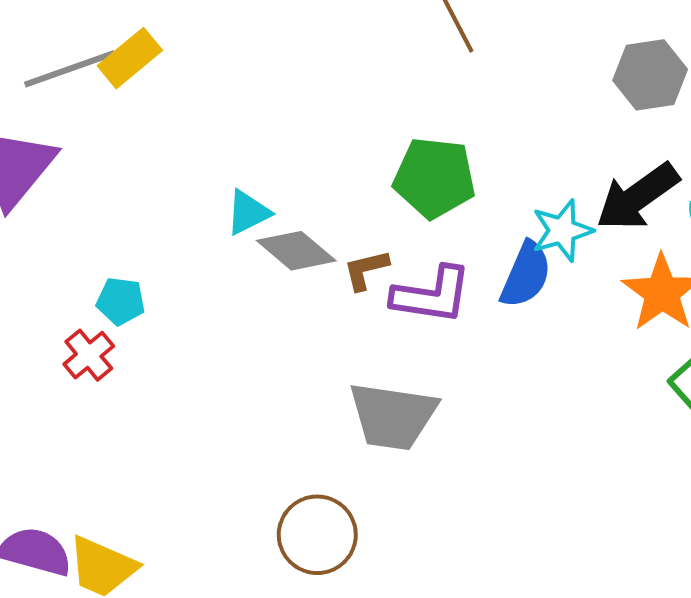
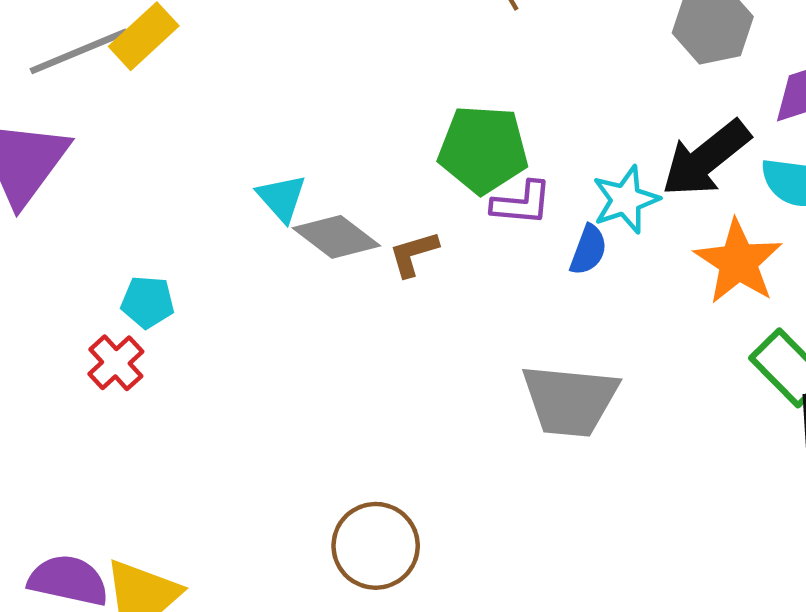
cyan triangle: (248, 212) -> (282, 198), turned -42
blue semicircle: (526, 275) -> (588, 250), size x0.7
purple L-shape: (432, 295) -> (522, 203), moved, size x0.7
gray trapezoid: (393, 416) -> (570, 400), moved

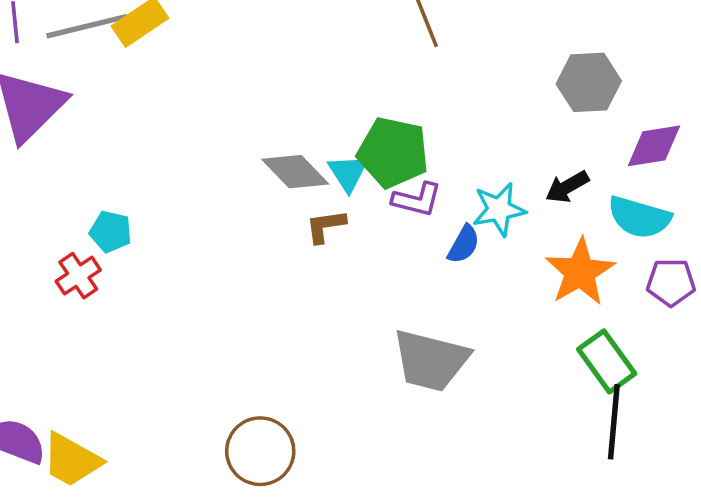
black arrow: (706, 159) -> (567, 187), size x0.6
cyan triangle: (282, 198) -> (348, 173), moved
gray diamond: (336, 237) -> (295, 172), moved

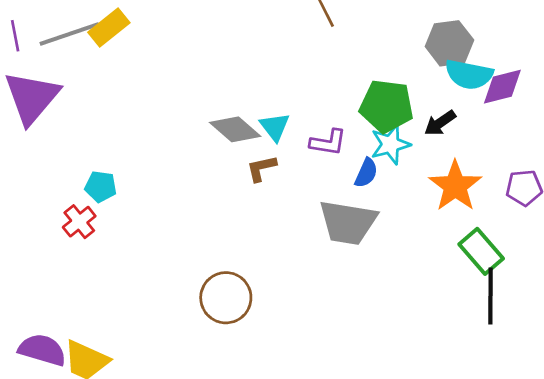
green pentagon: (393, 152) -> (387, 106), moved
cyan semicircle: (639, 217) -> (469, 74), moved
gray trapezoid: (431, 360) -> (348, 222), moved
brown circle: (260, 451) -> (226, 298), moved

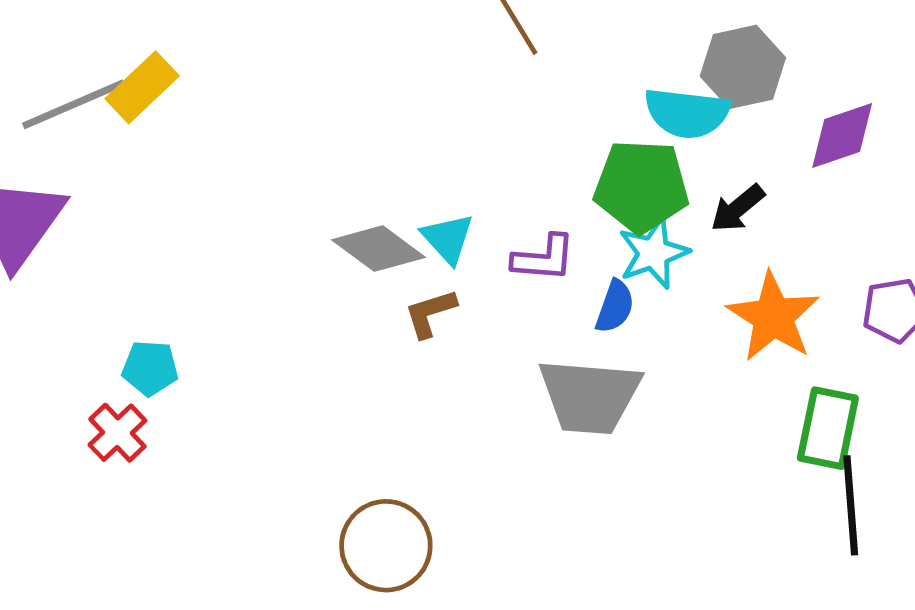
cyan semicircle: (469, 74) -> (687, 113), moved
green rectangle: (481, 251) -> (828, 428), turned 57

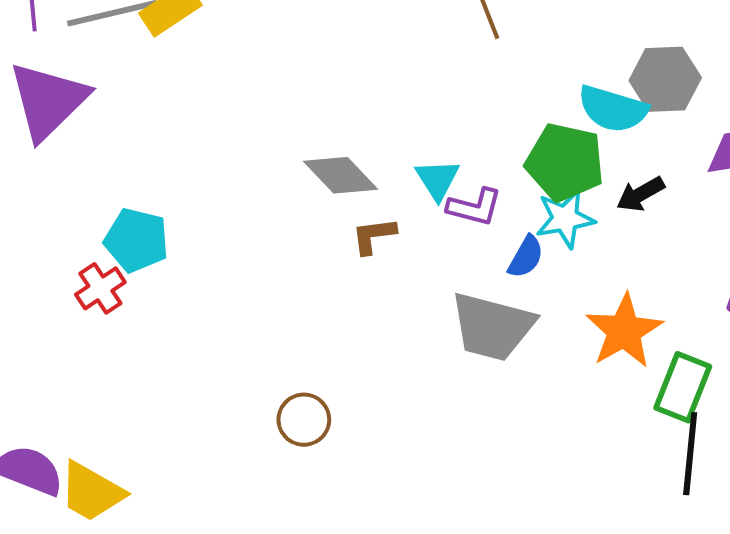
cyan triangle: (448, 238) -> (437, 179), moved
orange star: (773, 317) -> (624, 331), moved
cyan pentagon: (150, 368) -> (136, 240), size x1.4
brown circle: (386, 546) -> (304, 420), size x0.7

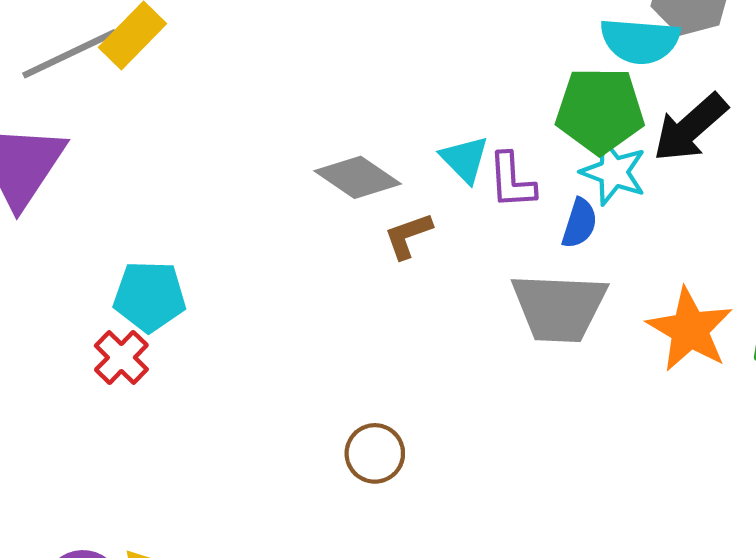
black arrow: (640, 194) -> (690, 128), size x1.5
purple L-shape: (475, 207) -> (512, 181), turned 84
cyan star: (565, 219) -> (614, 172), turned -30
orange star: (624, 331) -> (690, 330), moved

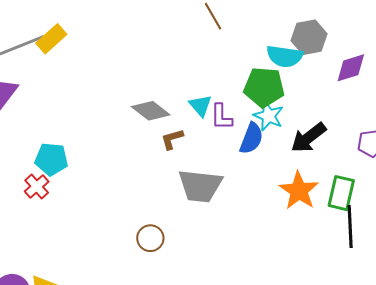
black arrow: (690, 128) -> (308, 138), moved
blue semicircle: (579, 223) -> (251, 138), size x1.4
gray trapezoid: (559, 307) -> (200, 186), moved

